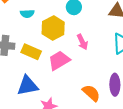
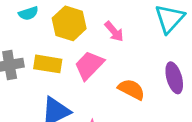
orange semicircle: (91, 93) -> (131, 89), moved

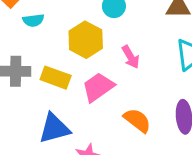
cyan semicircle: (28, 13) -> (33, 20), moved

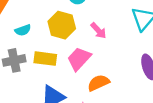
cyan semicircle: (33, 20) -> (23, 30), moved
orange semicircle: (137, 120) -> (98, 83), moved, turned -50

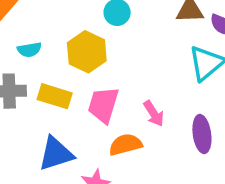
pink arrow: (98, 31) -> (154, 114), moved
pink trapezoid: (79, 59) -> (103, 105), turned -35

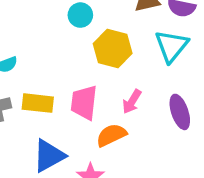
yellow hexagon: (87, 52) -> (113, 49), moved
pink arrow: (154, 114) -> (132, 102), turned 75

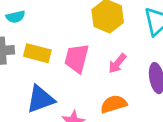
orange semicircle: (111, 135) -> (114, 104), moved

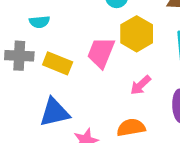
pink trapezoid: (77, 58) -> (101, 53), moved

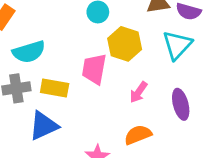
cyan semicircle: (39, 22) -> (29, 52), size x1.6
blue triangle: (54, 112) -> (44, 126), moved

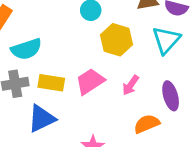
pink trapezoid: (94, 69) -> (90, 81), moved, turned 48
orange semicircle: (138, 135) -> (147, 124), moved

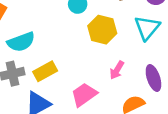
pink trapezoid: (90, 81) -> (84, 95), moved
yellow rectangle: (51, 83) -> (45, 71), turned -35

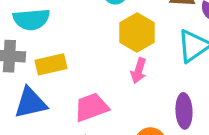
pink arrow: (117, 70) -> (139, 71), moved, turned -30

